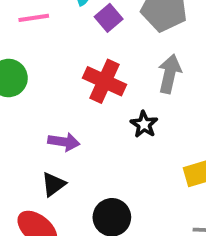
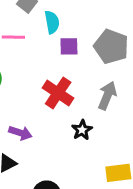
purple square: (109, 18) -> (69, 46), turned 30

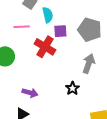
red cross: (58, 93) -> (45, 47), moved

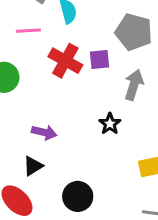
purple square: (60, 31) -> (100, 60), moved

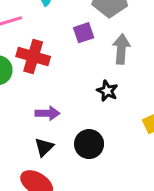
red cross: (65, 61) -> (33, 57), moved
black circle: (78, 196) -> (89, 144), moved

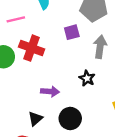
purple arrow: (47, 113) -> (50, 91), moved

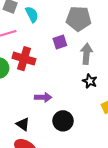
black star: (87, 78) -> (90, 81), moved
black triangle: (35, 119) -> (23, 124), moved, turned -40

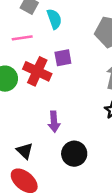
purple square: (60, 42) -> (63, 58), moved
purple arrow: (43, 97) -> (54, 122), turned 77

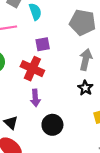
red cross: (37, 71) -> (32, 69), moved

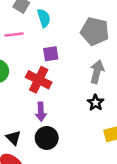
black circle: (52, 125) -> (47, 138), moved

